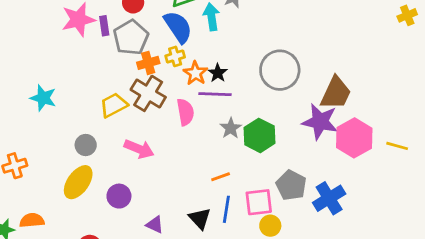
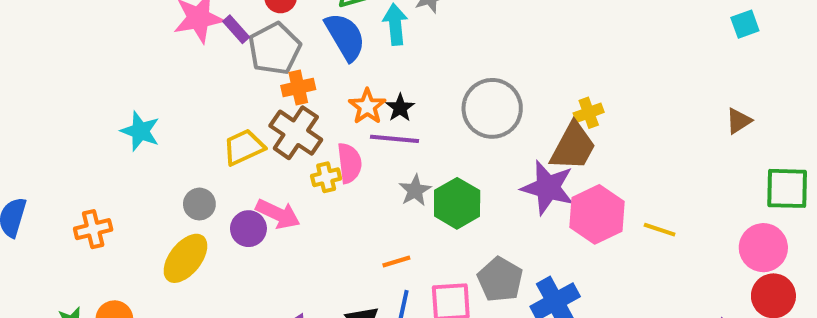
yellow cross: (407, 15) -> (589, 113), moved
purple rectangle: (104, 26) -> (236, 29), turned -36
yellow cross: (175, 56) -> (326, 177), moved
purple circle: (119, 196) -> (248, 229), moved

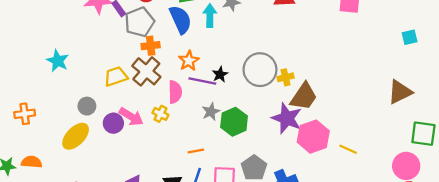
black star: (400, 108) -> (220, 74), moved
yellow cross: (589, 113) -> (286, 77), moved
brown triangle: (739, 121) -> (400, 92), size x1.6
yellow cross: (326, 177) -> (160, 114), moved, turned 35

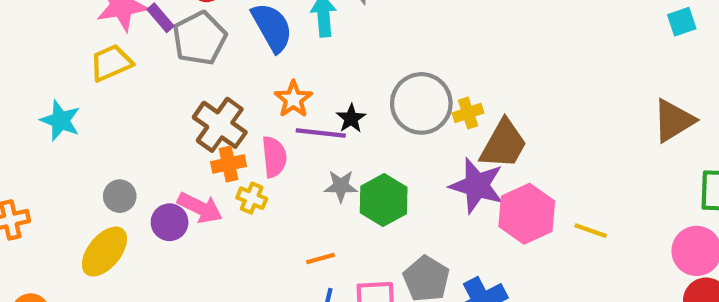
orange cross: (151, 46) -> (229, 164), moved
yellow trapezoid: (116, 76) -> (111, 63), moved
gray star: (211, 112) -> (341, 186), turned 30

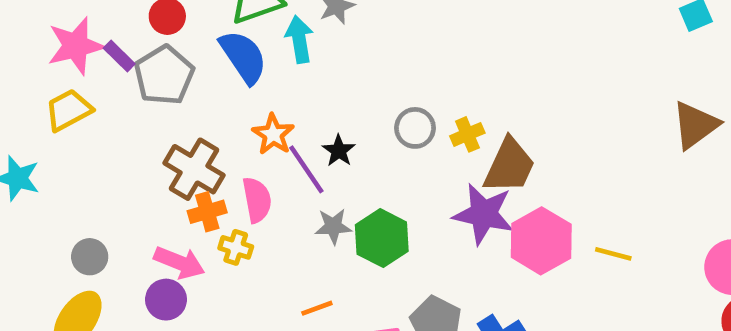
gray circle: (421, 103) -> (415, 128), size x0.6
purple line: (321, 133) -> (306, 169), turned 54
purple circle: (170, 222) -> (166, 300), moved

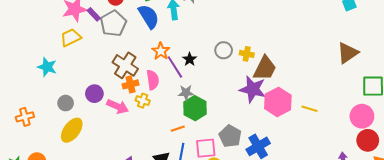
yellow cross: (467, 134) -> (247, 54), turned 32
green hexagon: (382, 238) -> (195, 108), moved
gray circle: (90, 257) -> (66, 103), moved
purple circle: (166, 300) -> (94, 94), moved

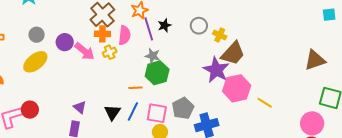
purple circle: (94, 94) -> (65, 42), moved
yellow cross: (143, 101) -> (110, 52), turned 32

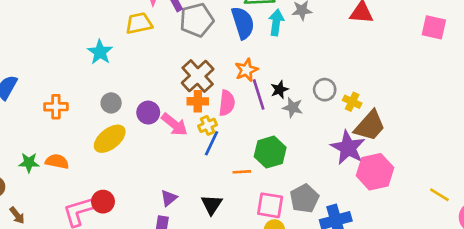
gray star: (153, 56) -> (293, 108), moved
yellow line: (265, 103) -> (439, 195), moved
purple triangle: (80, 107) -> (169, 198), turned 40
blue line: (133, 112) -> (212, 143), moved

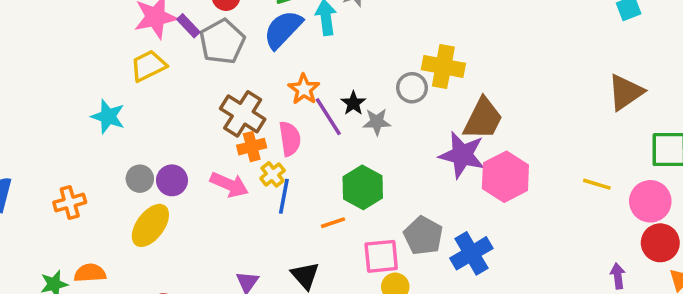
blue semicircle: (243, 23) -> (283, 29), turned -104
yellow cross: (352, 102) -> (443, 66), moved, size x1.6
purple circle: (148, 113) -> (172, 180), moved

